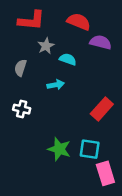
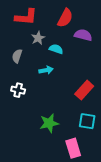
red semicircle: (79, 22) -> (65, 18), turned 96
green star: (59, 149) -> (49, 123), turned -30
cyan square: (90, 149) -> (87, 121), moved
pink rectangle: (105, 173) -> (73, 148), moved

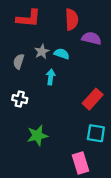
red semicircle: (65, 18) -> (72, 20), turned -30
gray star: (38, 38) -> (42, 52), moved
cyan arrow: (46, 70) -> (51, 77), turned -72
green star: (49, 123) -> (37, 135), moved

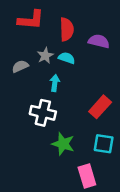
red semicircle: (72, 20) -> (67, 29), moved
gray semicircle: (19, 61) -> (20, 66), turned 48
white cross: (20, 99) -> (43, 113), moved, size x1.5
green star: (37, 135) -> (63, 144), moved, turned 30

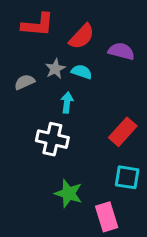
red semicircle: (67, 29) -> (82, 37), turned 45
green star: (63, 144) -> (69, 193), moved

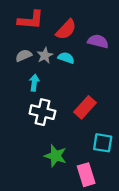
gray semicircle: (25, 82) -> (24, 55), moved
cyan arrow: (67, 103) -> (34, 83), moved
red rectangle: (123, 132) -> (85, 107), moved

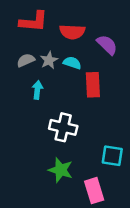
red semicircle: (66, 30) -> (72, 32), turned 50
purple semicircle: (98, 41) -> (107, 45), turned 30
red rectangle: (85, 107) -> (93, 85), moved, turned -45
white cross: (42, 112) -> (63, 127), moved

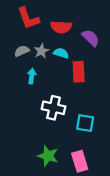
red L-shape: (33, 22) -> (28, 18), turned 65
cyan square: (112, 156) -> (85, 123), moved
green star: (61, 170) -> (48, 156), moved

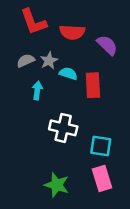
cyan semicircle: (61, 53) -> (68, 74), moved
pink rectangle: (80, 161) -> (102, 178), moved

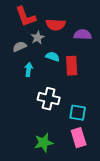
purple semicircle: (107, 45) -> (83, 35), turned -42
gray star: (49, 61) -> (38, 38), moved
green star: (57, 185) -> (44, 143), turned -30

